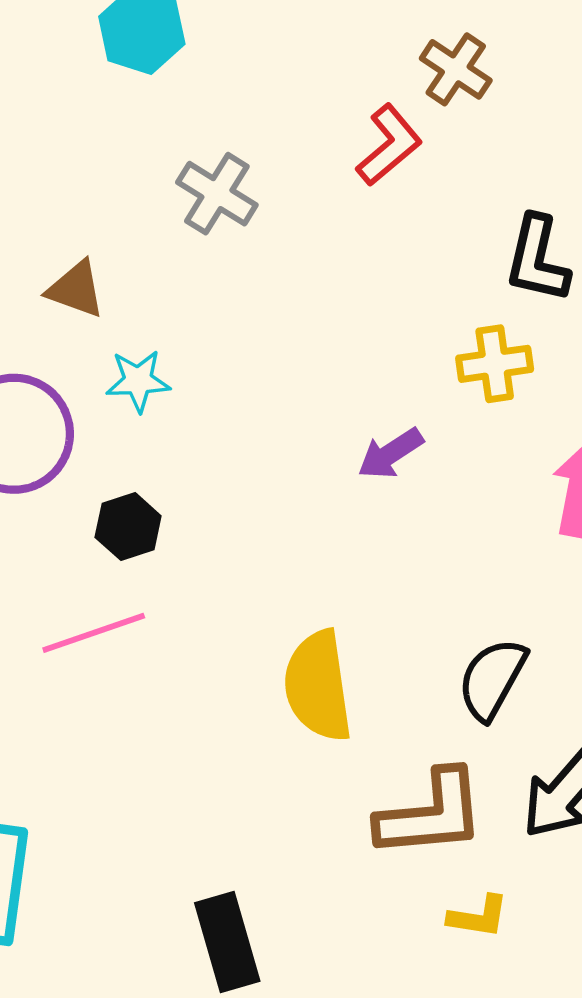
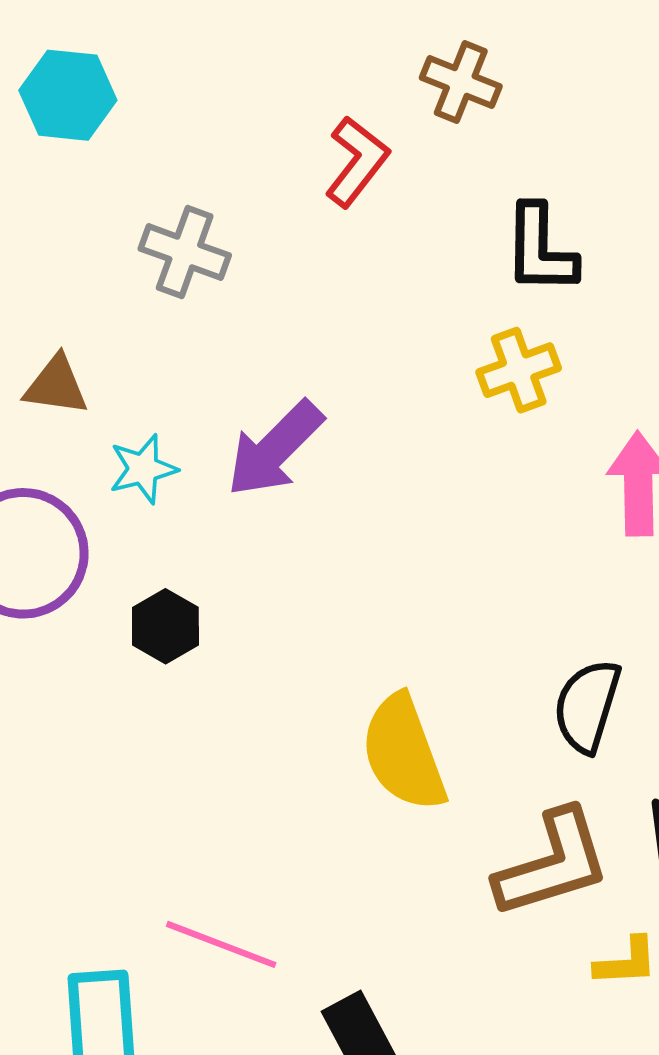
brown cross: (456, 69) -> (461, 82), moved
purple arrow: (391, 454) -> (275, 449), moved, size x1.5
pink line: (94, 633) -> (221, 944), moved, turned 52

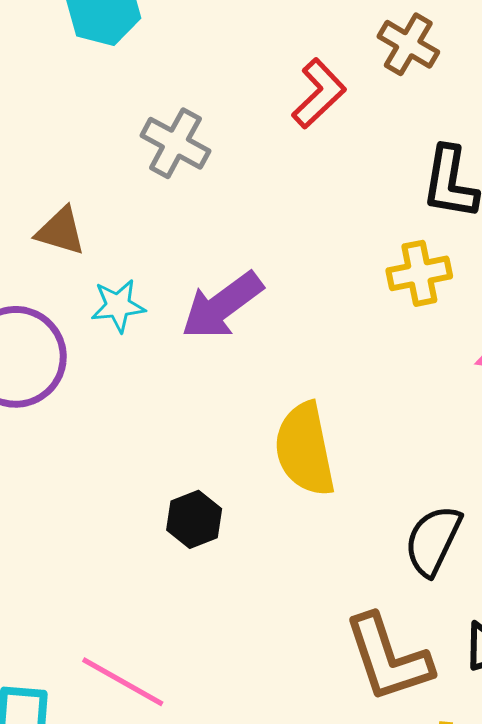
black hexagon: (165, 626) -> (194, 519), moved
yellow semicircle: (404, 753) -> (305, 449), moved
brown L-shape: (553, 864) -> (388, 658), turned 80

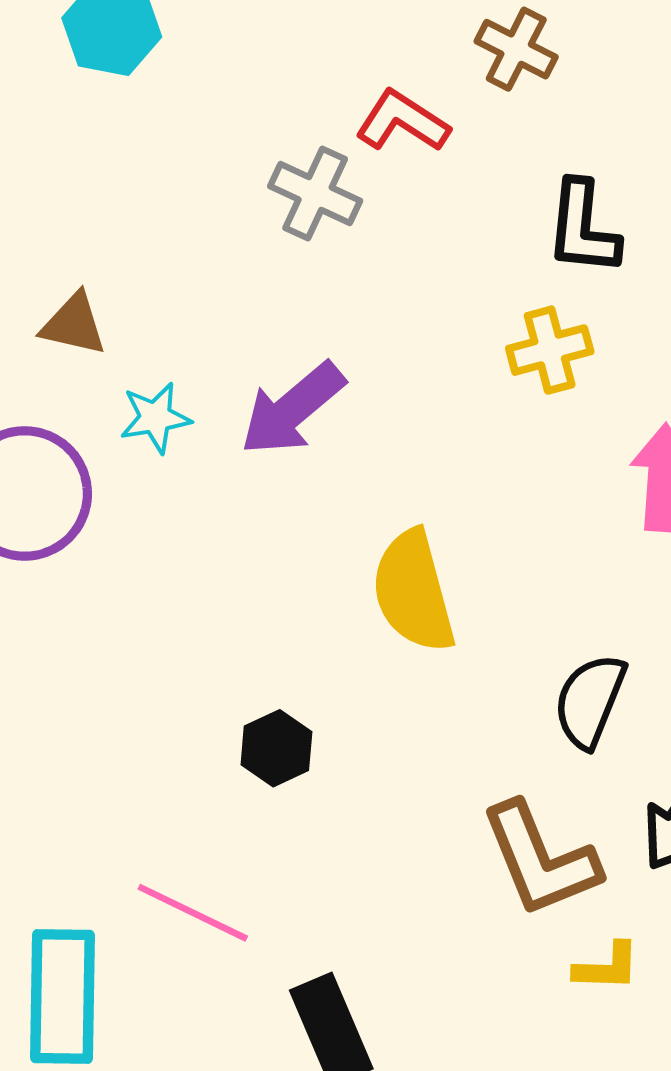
red L-shape: (319, 93) -> (402, 121), turned -100
gray cross: (175, 143) -> (315, 194), moved
black hexagon: (194, 519) -> (276, 748), moved

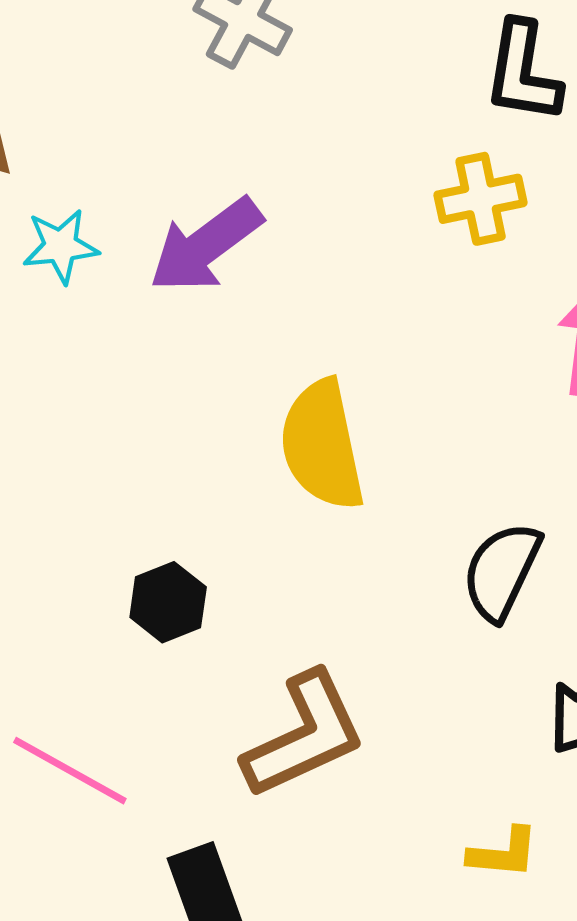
brown L-shape: (540, 860) -> (304, 735), moved, turned -96

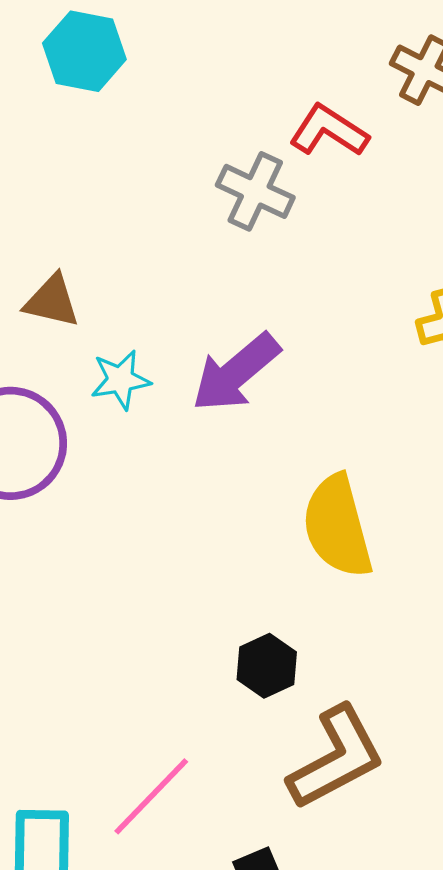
black hexagon: (168, 602) -> (267, 666), moved
pink line: (70, 771) -> (151, 796), turned -72

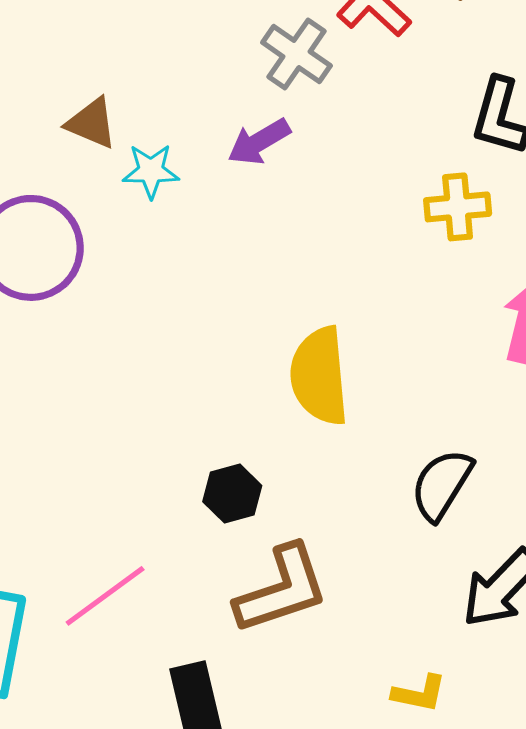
purple arrow: (236, 373) -> (259, 142), moved, size x0.7
cyan star: (121, 380) -> (151, 171), moved

